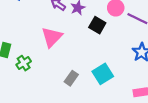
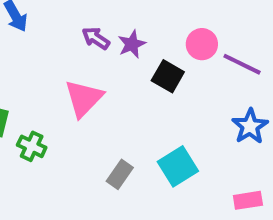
green cross: (24, 63) -> (32, 146), turned -32

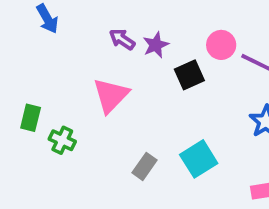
black square: (168, 76) -> (189, 75), turned 36

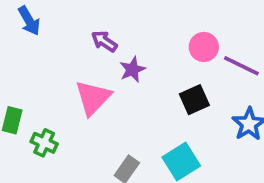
purple star: (156, 45) -> (132, 70), moved
black square: (189, 75) -> (194, 100), moved

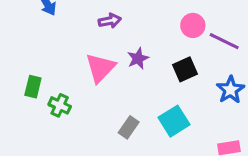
purple arrow: (104, 41) -> (110, 21), turned 135
purple star: (132, 70) -> (138, 58), moved

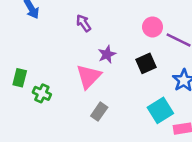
purple arrow: (110, 21) -> (84, 23), turned -114
pink triangle: (100, 68) -> (89, 76), moved
cyan square: (174, 121) -> (160, 110), moved

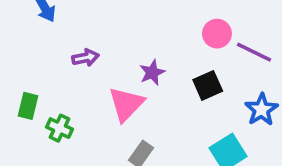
purple arrow: (84, 23) -> (85, 58), moved, turned 114

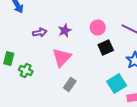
pink circle: (217, 34) -> (98, 27), moved
purple star: (152, 72) -> (65, 30), moved

